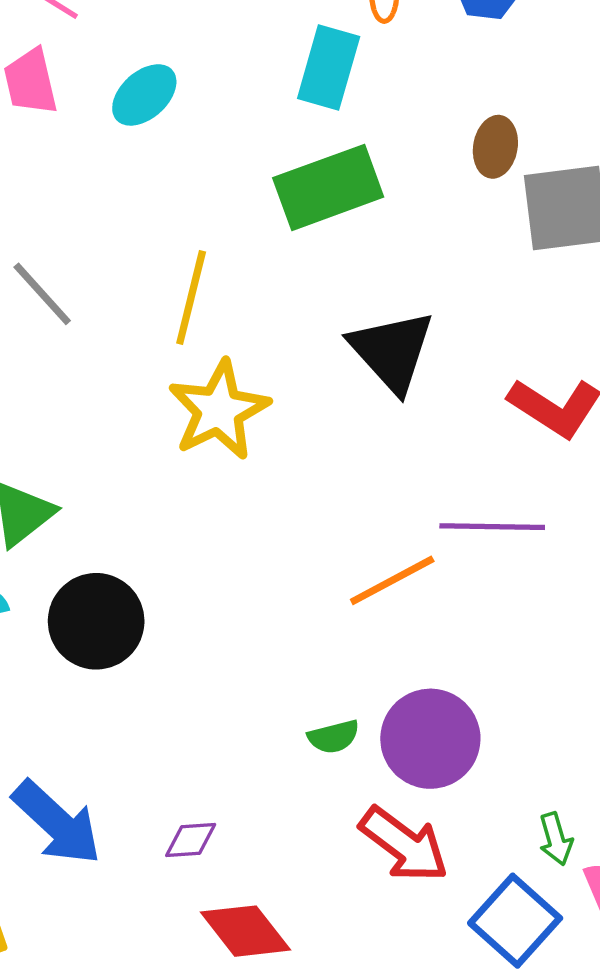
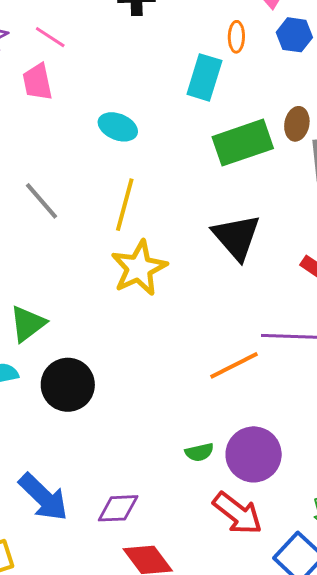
cyan ellipse: (144, 95) -> (118, 127), moved, turned 63
green rectangle: (328, 187) -> (243, 143), moved
purple diamond: (191, 840) -> (118, 508), size x1.4

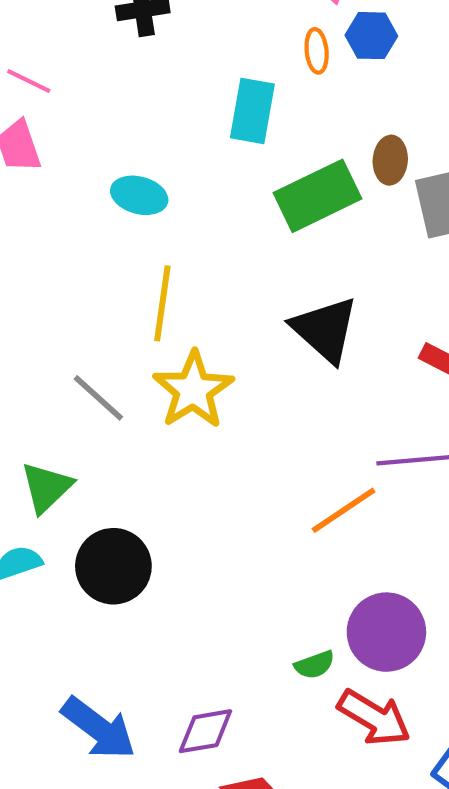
orange ellipse: (236, 37) -> (317, 51), moved
gray line: (41, 201) -> (98, 398), moved
green semicircle: (199, 452) -> (315, 665), moved

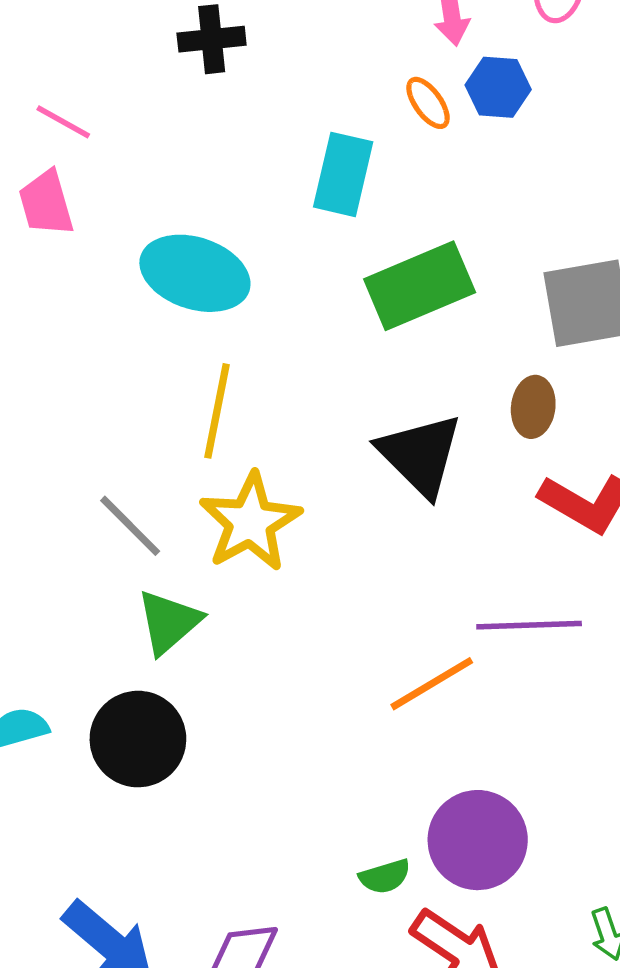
orange ellipse: (317, 51) -> (428, 103), turned -33
brown ellipse: (390, 160) -> (533, 407), moved
cyan ellipse: (139, 195) -> (195, 273), size x1.5
green triangle: (46, 487) -> (169, 622), moved

